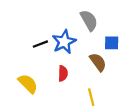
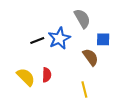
red semicircle: (63, 73) -> (47, 75), moved

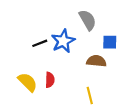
brown semicircle: (91, 57) -> (96, 61), turned -48

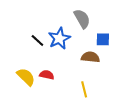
black line: (40, 43) -> (37, 40), turned 64
red semicircle: (50, 80) -> (47, 75), turned -80

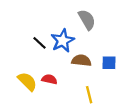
blue square: (103, 39) -> (109, 63), moved
brown semicircle: (90, 57) -> (81, 60), moved

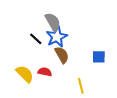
gray semicircle: (87, 20) -> (53, 22), moved
brown semicircle: (81, 60) -> (62, 55), moved, turned 54

